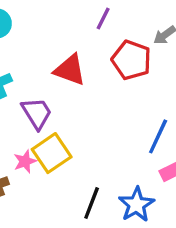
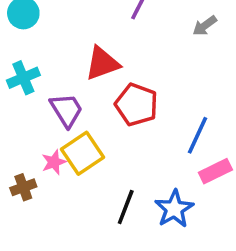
red pentagon: (131, 60) -> (136, 105), moved
red triangle: (70, 70) -> (102, 63), turned -40

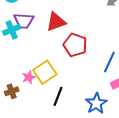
purple trapezoid: (66, 110) -> (24, 21), moved, turned 125
black line: (126, 207) -> (58, 96), moved

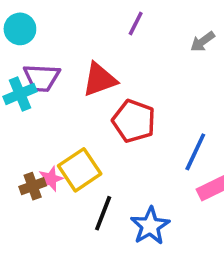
brown cross: (12, 91) -> (33, 186), moved
blue star: (96, 103) -> (150, 226), moved

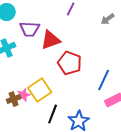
purple trapezoid: (42, 78) -> (30, 29), moved

